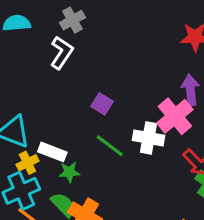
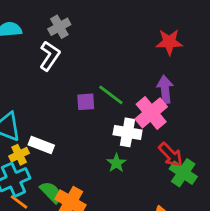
purple square: (102, 104) -> (86, 102), turned -36
green line: (110, 146) -> (111, 95), moved
green star: (69, 172) -> (116, 163), moved, turned -30

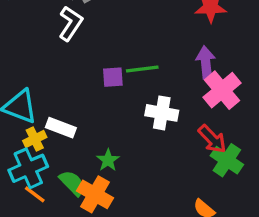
green line: (111, 95) -> (142, 69), turned -44
pink cross: (151, 113) -> (222, 90), moved
green star: (116, 163) -> (108, 160), moved

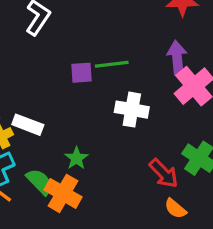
red arrow: (212, 139) -> (164, 173), moved

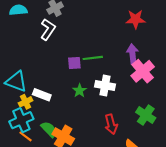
green star: (76, 158) -> (79, 91), moved
red arrow: (164, 173) -> (111, 124), moved, turned 30

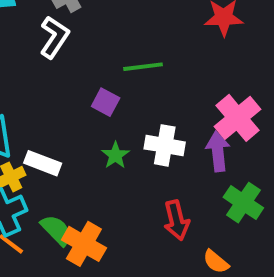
purple arrow: (132, 54) -> (218, 151), moved
green line: (93, 58) -> (143, 67), moved
purple square: (74, 63) -> (106, 102), turned 32

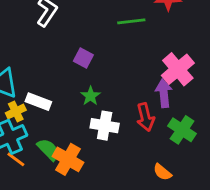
green line: (143, 67) -> (131, 21), moved
white cross: (165, 145) -> (105, 126), moved
red arrow: (176, 220) -> (145, 117), moved

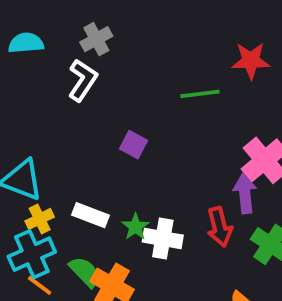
green star: (90, 96) -> (135, 227), moved
white rectangle: (38, 102) -> (90, 215), moved

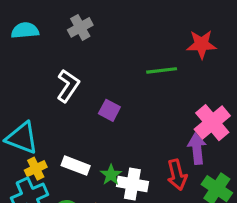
white L-shape: (83, 80) -> (68, 86), moved

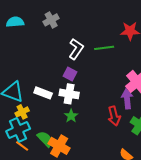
white L-shape: (68, 86) -> (76, 49), moved
white rectangle: (76, 166) -> (43, 93), moved
white cross: (132, 184) -> (69, 94), moved

